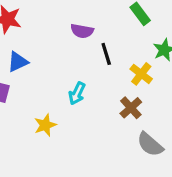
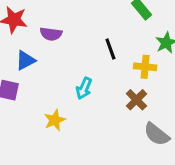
purple semicircle: (82, 31) -> (51, 34), moved
yellow cross: (141, 74) -> (145, 67), turned -30

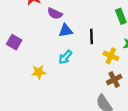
blue triangle: (26, 60) -> (66, 31), moved
brown cross: (136, 100) -> (114, 80), moved

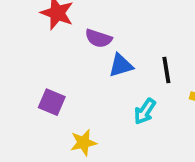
purple square: (14, 42) -> (52, 102), moved
cyan arrow: (65, 57) -> (145, 111), moved

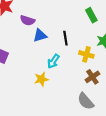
yellow star: (83, 143) -> (41, 79), moved

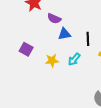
yellow star: (41, 79) -> (52, 61), moved

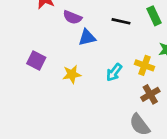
black line: (88, 39) -> (121, 21), moved, turned -72
cyan arrow: (74, 59) -> (114, 72), moved

